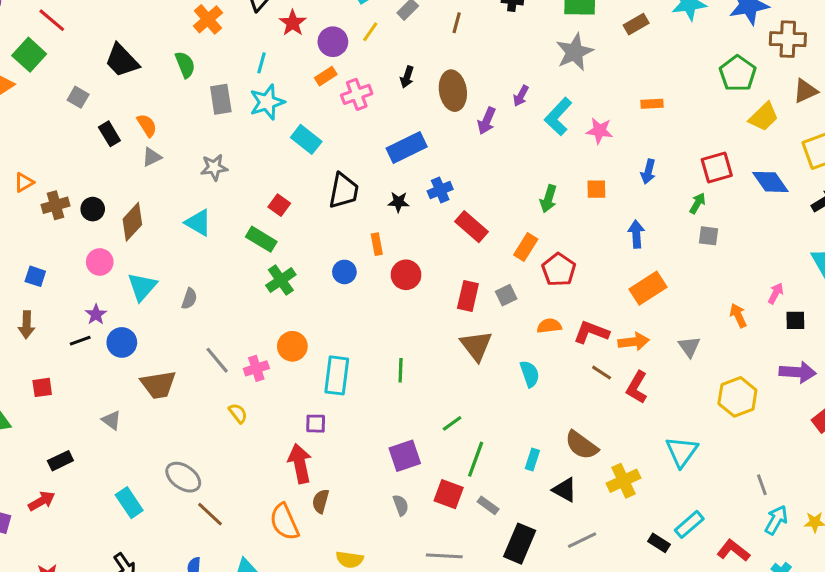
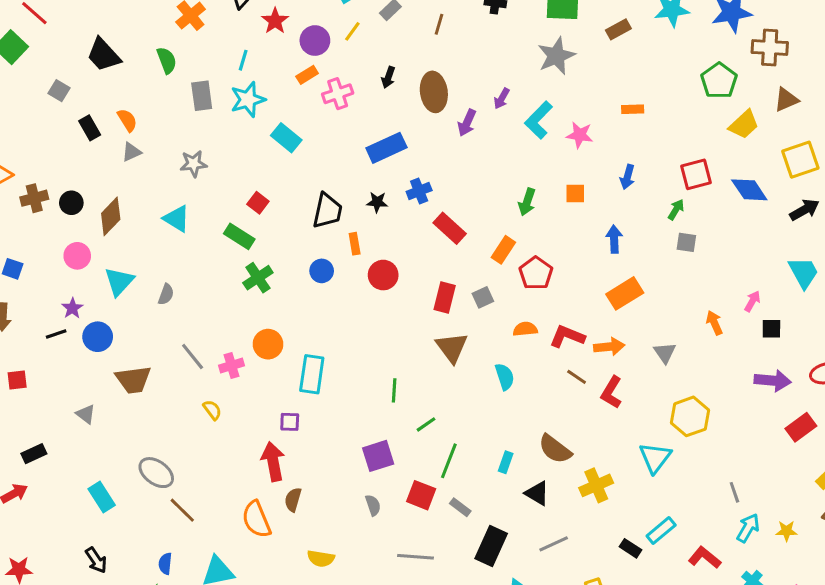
black trapezoid: (344, 191) -> (327, 211), moved
green line: (401, 370) -> (394, 390), moved
yellow hexagon: (737, 397) -> (690, 416), moved

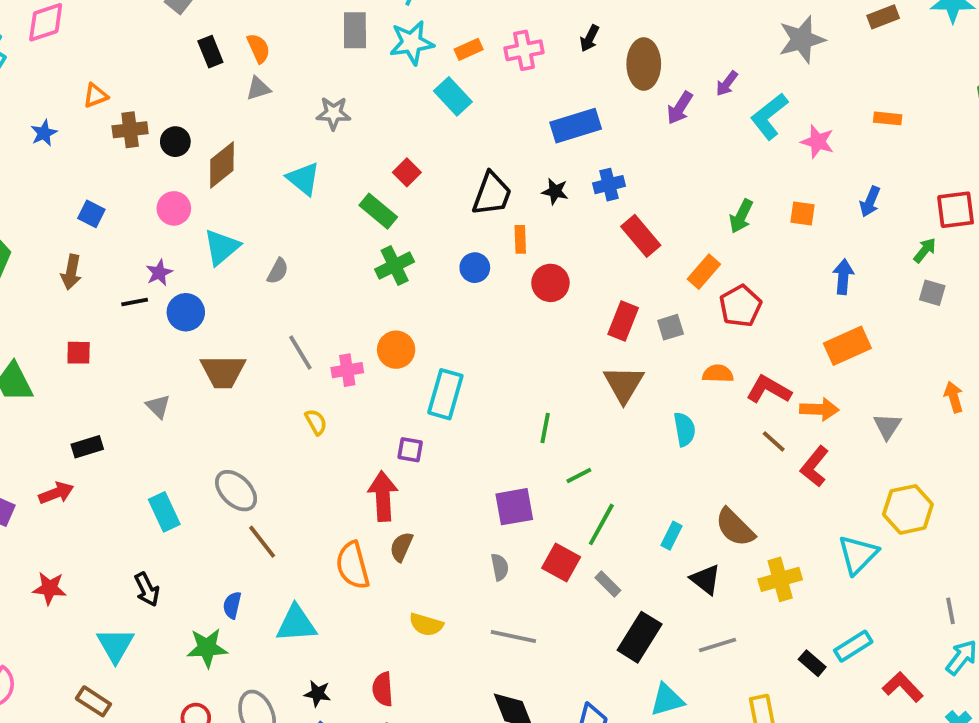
orange rectangle: (307, 75) -> (469, 49), moved
gray line: (415, 557) -> (513, 637), moved

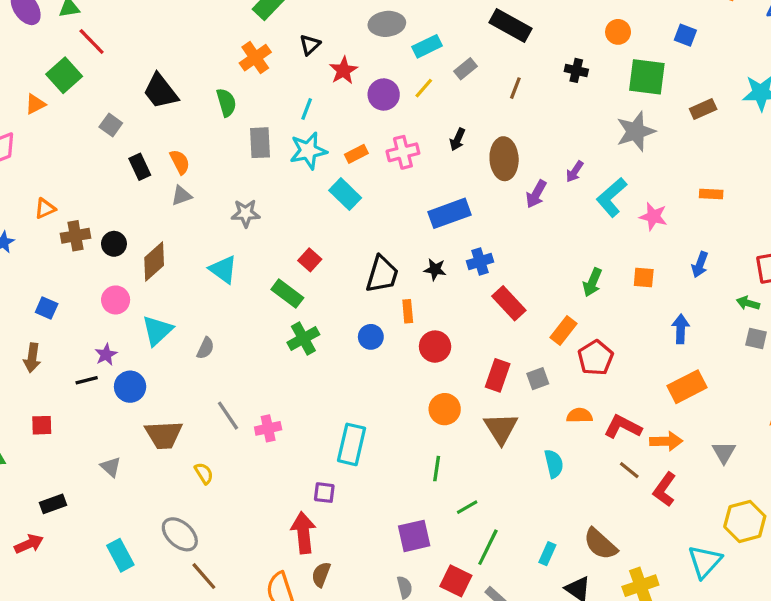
green arrow: (925, 250) -> (748, 303), turned -110
orange circle: (396, 350) -> (445, 409), moved
yellow semicircle: (316, 422) -> (204, 473), moved

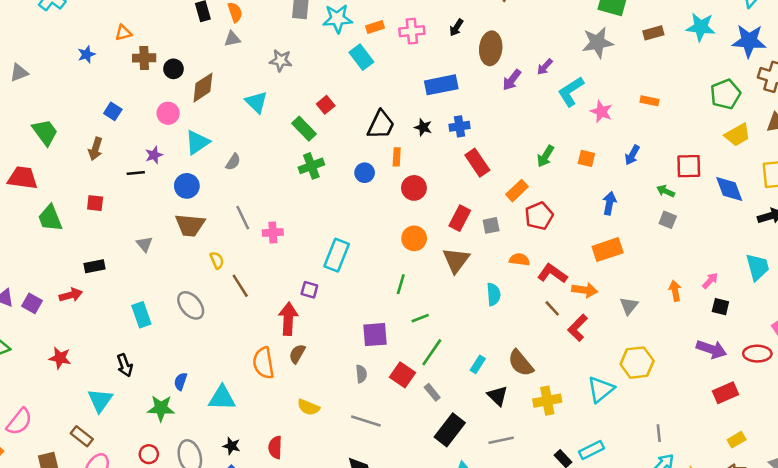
blue circle: (130, 387) -> (187, 186), moved
brown line: (204, 576) -> (240, 286), moved

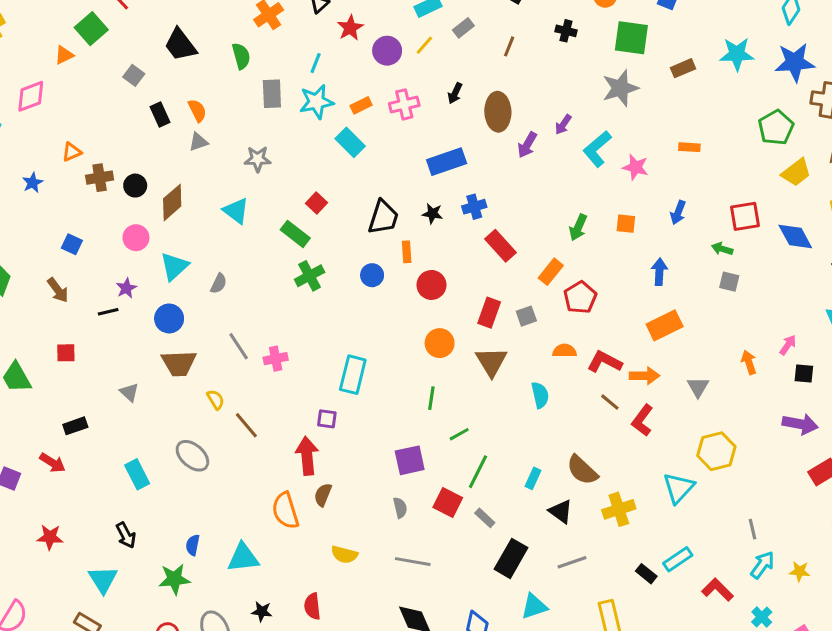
brown arrow: (95, 149) -> (58, 290), turned -45
red arrow: (71, 295) -> (52, 463), turned 55

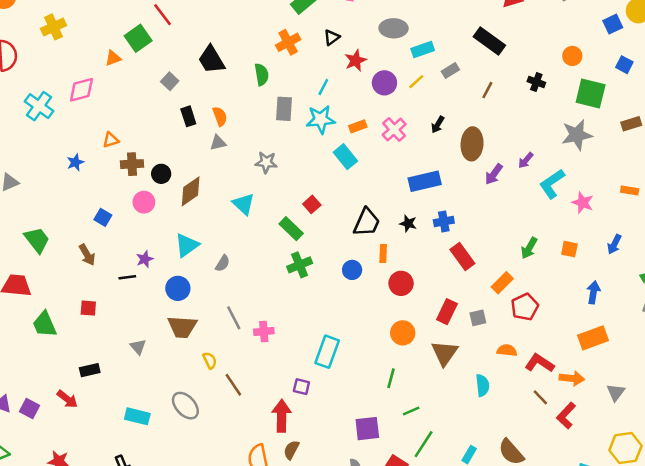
pink cross: (404, 104) -> (394, 130), turned -35
pink circle: (136, 238) -> (144, 202), moved
cyan rectangle: (137, 474) -> (137, 416), turned -55

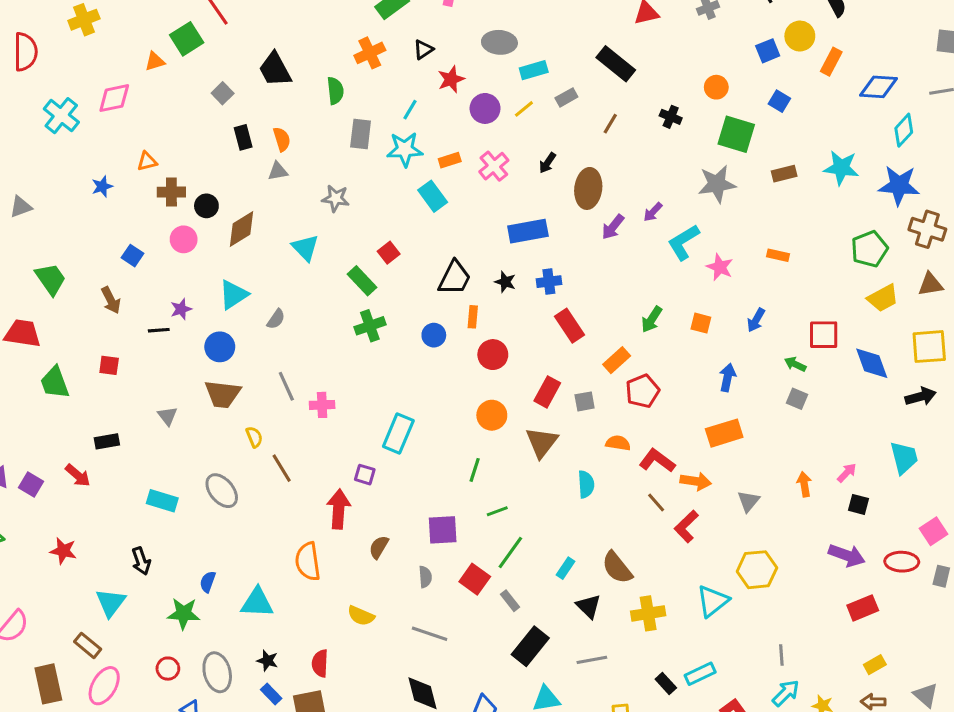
brown semicircle: (291, 450) -> (379, 547), moved

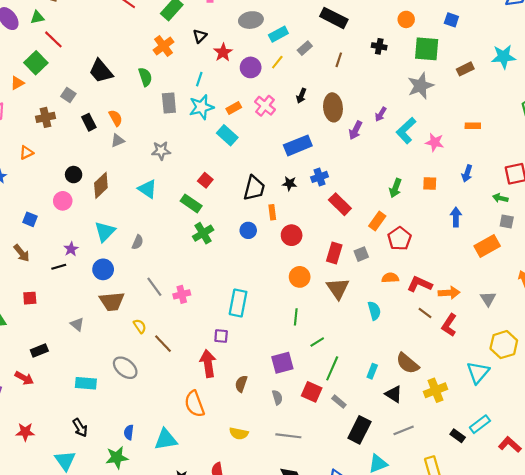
brown cross: (171, 192) -> (45, 117), moved
orange rectangle: (724, 433) -> (487, 246), moved

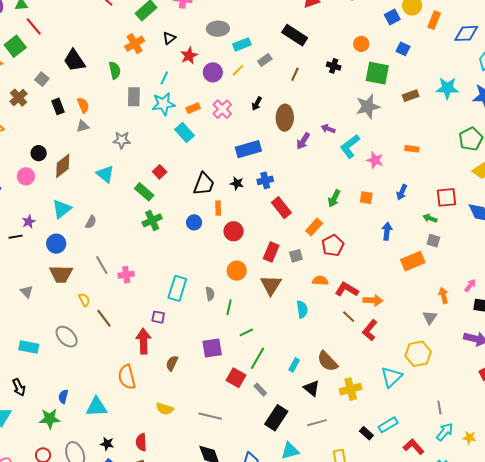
purple arrow: (381, 114) -> (328, 129), turned 72
brown cross: (45, 117) -> (19, 98), turned -36
gray triangle: (488, 299) -> (430, 318), moved
gray semicircle: (277, 397) -> (210, 294), moved

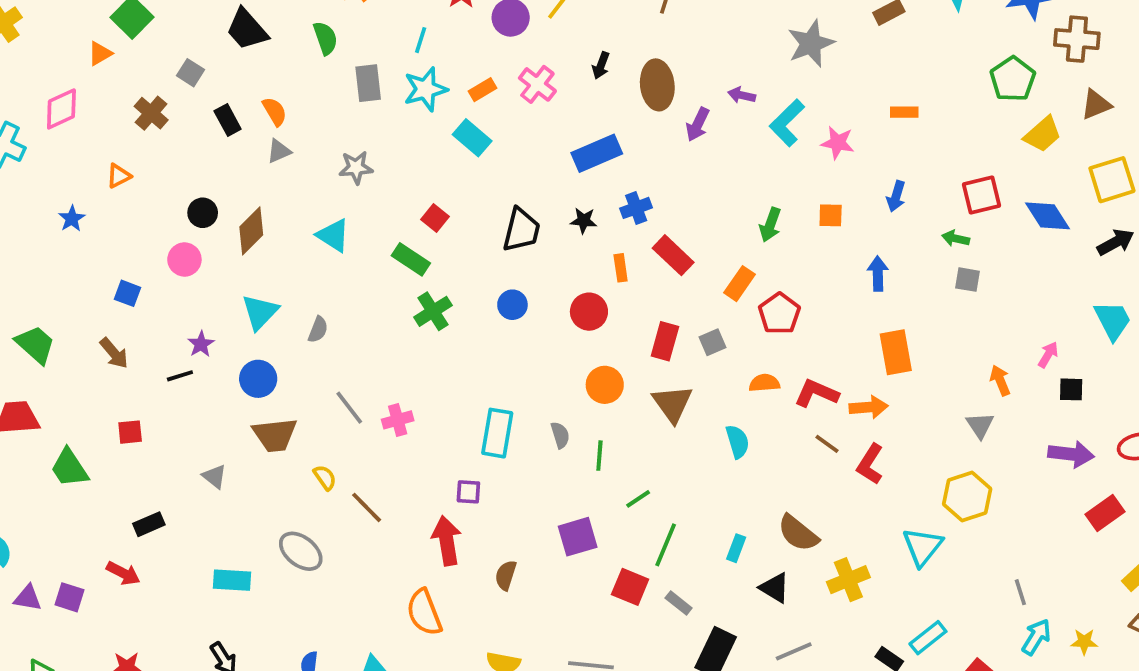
orange rectangle: (218, 208) -> (621, 268), moved
orange rectangle: (413, 261) -> (896, 352), moved, turned -70

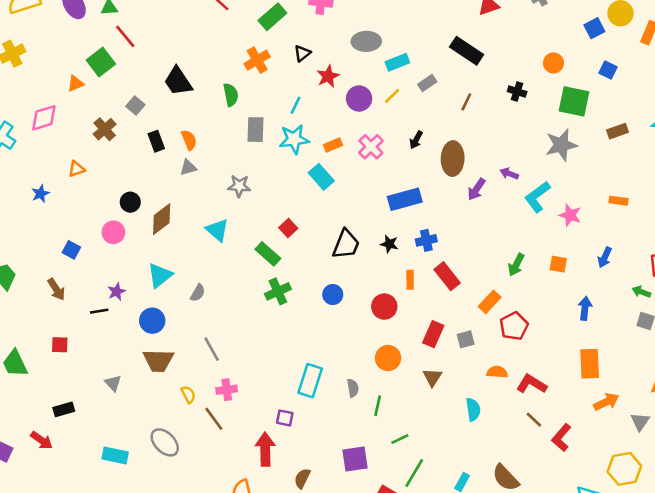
brown triangle: (672, 404) -> (432, 377), size x0.7
orange arrow: (869, 407) -> (606, 402), moved, turned -30
pink cross: (398, 420) -> (227, 390), moved

